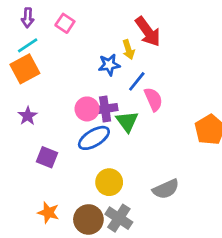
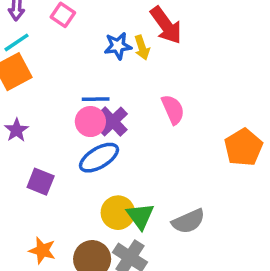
blue star: (109, 65) -> (118, 46), moved
blue line: (137, 81) -> (96, 99), moved, turned 50
purple cross: (105, 109) -> (113, 122), turned -35
green triangle: (127, 121) -> (140, 216), moved

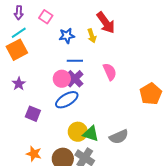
blue star: (118, 46) -> (67, 36), moved
blue line: (96, 99) -> (75, 61), moved
green triangle: (140, 216) -> (91, 134), turned -36

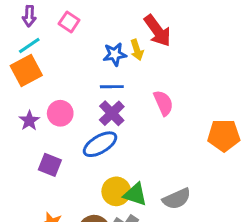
blue star: (67, 36) -> (115, 54), moved
pink circle: (62, 79) -> (60, 113), moved
orange pentagon: (151, 94) -> (224, 135), turned 30

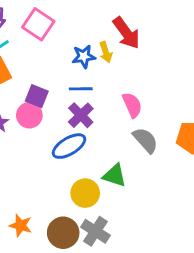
pink square: (69, 22) -> (38, 24), size x1.5
purple square: (50, 165) -> (37, 96), moved
green triangle: (135, 194) -> (115, 175), moved
gray semicircle: (177, 199) -> (145, 140), moved, turned -108

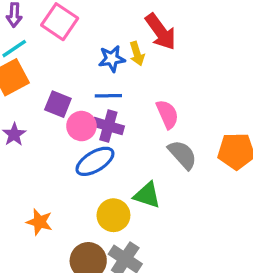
pink circle: (29, 115) -> (81, 126), moved
purple cross: (81, 115) -> (108, 126), turned -30
orange star: (21, 225) -> (39, 222), moved

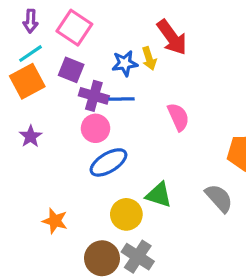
purple square: (58, 104) -> (71, 70), moved
purple cross: (108, 126) -> (94, 96), moved
gray semicircle: (182, 155) -> (219, 198), moved

